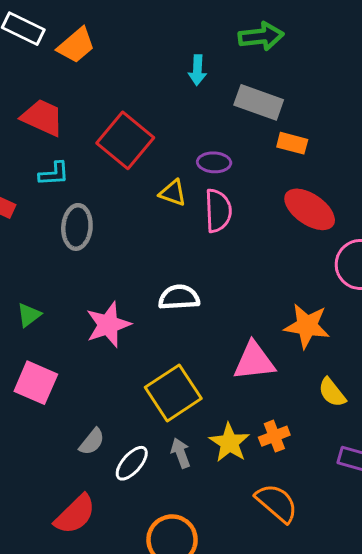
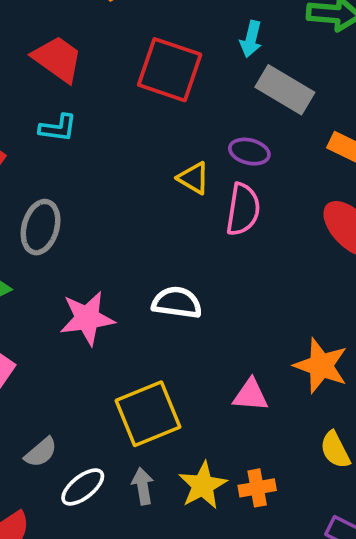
gray rectangle: (259, 102) -> (285, 90), moved
red square: (125, 140) -> (170, 70), moved, turned -32
gray ellipse: (77, 227) -> (41, 227), moved
pink triangle: (254, 361) -> (251, 395), size x0.7

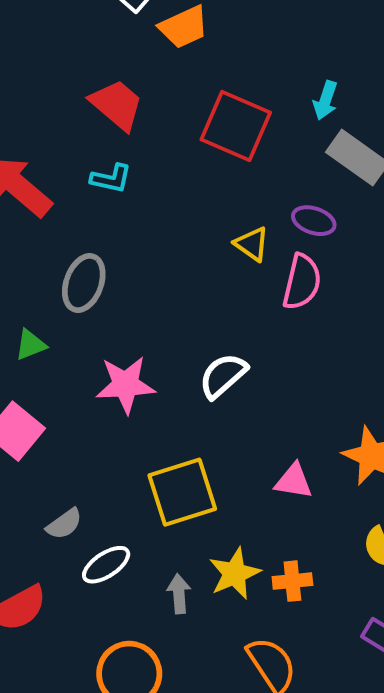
white semicircle: (177, 303) -> (223, 376), turned -54
gray arrow: (143, 486) -> (179, 594), moved

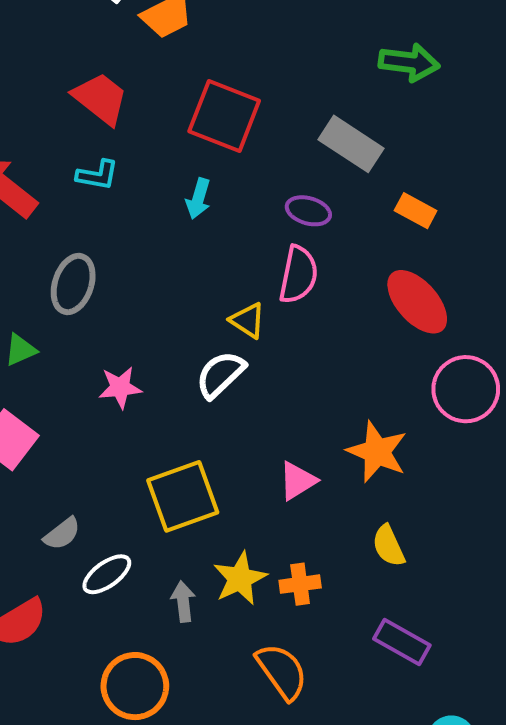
cyan arrow: (325, 100) -> (198, 199), moved
yellow triangle: (252, 244) -> (248, 320), moved
pink star: (126, 385) -> (120, 387), size x0.7
pink triangle: (294, 481) -> (297, 481), turned -39

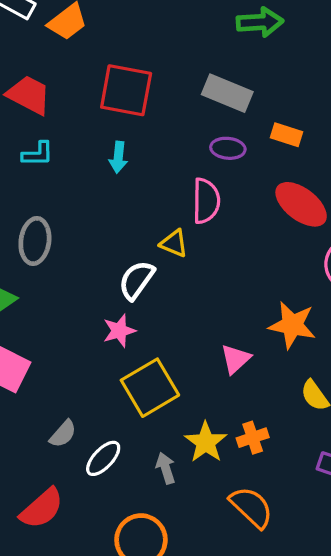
purple ellipse: (308, 211) -> (228, 148), moved
white semicircle: (220, 374) -> (136, 280), moved
pink star: (120, 387) -> (119, 331), moved

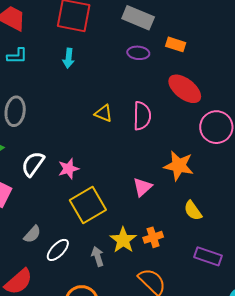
pink semicircle: (206, 201) -> (142, 116), moved
white semicircle: (136, 280) -> (33, 164), moved

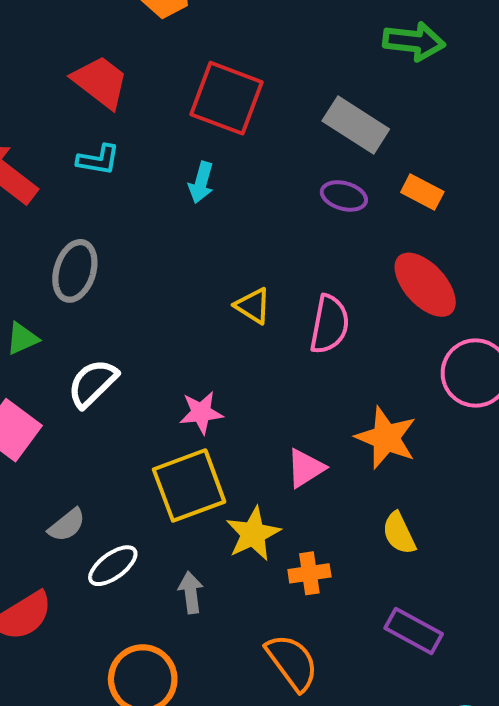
pink star: (69, 169) -> (201, 413), moved
yellow star: (123, 240) -> (253, 534), moved

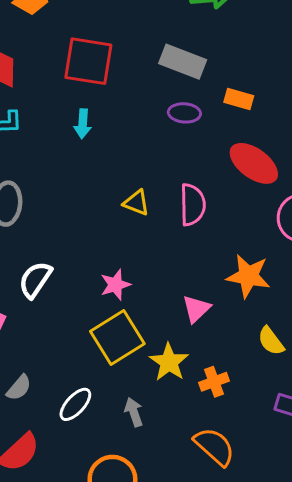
gray semicircle: (67, 525) -> (19, 388), moved

